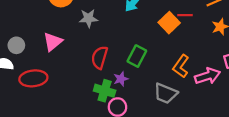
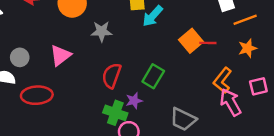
red line: (185, 15) -> (208, 43), moved
orange L-shape: (181, 66) -> (222, 80), moved
pink arrow: (207, 76) -> (231, 102), turned -105

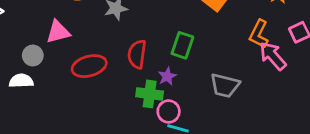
pink triangle: (60, 55) -> (58, 32), moved, turned 35
red ellipse: (37, 95) -> (89, 66), moved

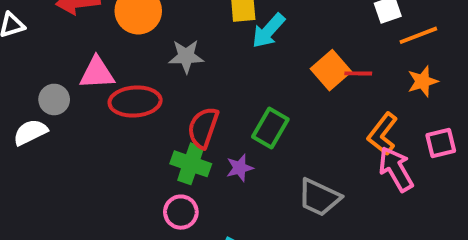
red ellipse: (89, 66) -> (135, 101), moved
white semicircle: (21, 81) -> (30, 132), turned -35
green cross: (150, 94) -> (191, 164), moved
pink circle: (169, 111) -> (181, 212), moved

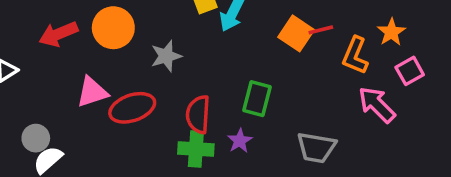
orange star: (423, 81) -> (391, 32), moved
gray circle: (54, 99) -> (36, 138), moved
orange L-shape: (383, 134) -> (355, 55), moved

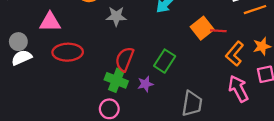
pink triangle: (92, 92) -> (50, 22), moved
red ellipse: (132, 108) -> (68, 52), moved
gray trapezoid: (316, 148) -> (192, 104), turned -108

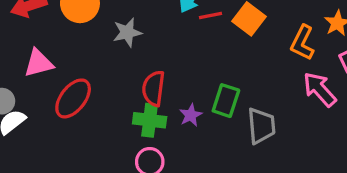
red line: (218, 31) -> (211, 16), moved
red ellipse: (68, 52) -> (73, 98), turned -36
green rectangle: (165, 61) -> (226, 101), moved

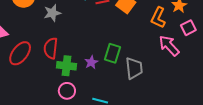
red semicircle: (154, 88) -> (51, 48), moved

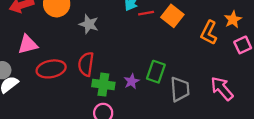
gray star: (52, 13) -> (89, 24), turned 30
pink arrow: (169, 46) -> (222, 89), moved
red ellipse: (20, 53) -> (51, 69), turned 40

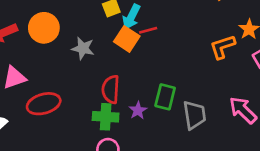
orange square: (172, 16) -> (127, 39), moved
orange L-shape: (209, 33) -> (222, 47), turned 50
red semicircle: (86, 64) -> (111, 89), moved

